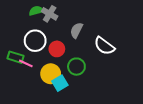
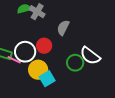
white circle: (35, 41) -> (25, 52), moved
white semicircle: (104, 46) -> (90, 56), moved
green circle: (76, 67) -> (75, 63), moved

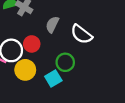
white semicircle: (90, 56) -> (81, 34), moved
cyan square: (47, 79) -> (53, 79), moved

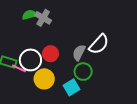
gray semicircle: (52, 24) -> (79, 53), moved
white semicircle: (81, 34) -> (99, 44), turned -85

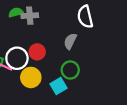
gray cross: (43, 18) -> (30, 16), turned -35
white semicircle: (99, 44) -> (85, 17), moved, turned 125
gray semicircle: (79, 53) -> (70, 41), moved

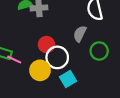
white circle: (17, 58) -> (57, 57), moved
green circle: (70, 70) -> (99, 51), moved

